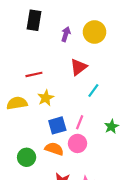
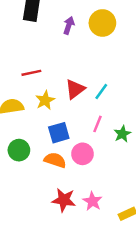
red triangle: (79, 67) -> (75, 89), moved
pink line: (80, 122) -> (97, 124), moved
green circle: (27, 157) -> (19, 150), moved

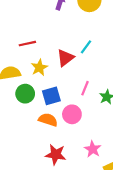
cyan line: (101, 92) -> (86, 47), moved
green circle: (19, 150) -> (25, 94), moved
pink star: (92, 201) -> (93, 149), moved

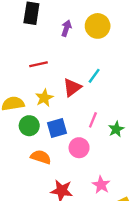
red line: (27, 44) -> (38, 64), moved
orange semicircle: (48, 120) -> (41, 157), moved

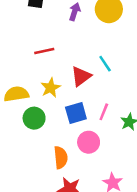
cyan line: (94, 76) -> (105, 64), turned -70
blue square: (57, 128) -> (76, 113), moved
orange semicircle: (41, 157) -> (61, 157), moved, turned 66

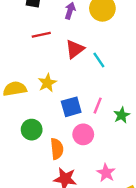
red line: (44, 51) -> (41, 35), moved
red triangle: (81, 76) -> (75, 49), moved
green circle: (34, 118) -> (32, 130), moved

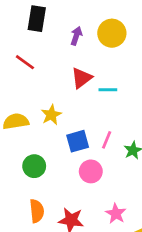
red line: (41, 35) -> (25, 62), moved, turned 48
cyan line: (99, 60) -> (108, 90), turned -56
orange semicircle: (57, 149) -> (37, 211), moved

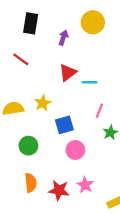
yellow circle: (112, 33) -> (93, 22), moved
pink line: (107, 140) -> (99, 111), moved
pink star: (116, 214) -> (85, 185), moved

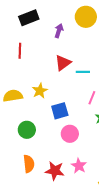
black rectangle: (31, 23) -> (29, 18), turned 60
red line: (21, 59) -> (20, 51), turned 56

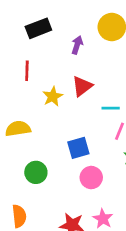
cyan line: (83, 72) -> (111, 108), moved
yellow star: (40, 91) -> (53, 96), moved
orange semicircle: (29, 164) -> (19, 216), moved

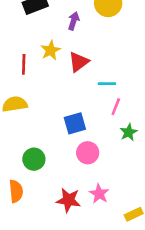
red line: (27, 71) -> (24, 64), moved
yellow star: (53, 96) -> (51, 50), moved
green circle: (36, 172) -> (34, 159), moved

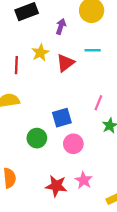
cyan line: (107, 84) -> (93, 50), moved
green circle: (34, 159) -> (37, 138), moved

